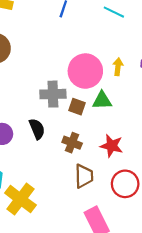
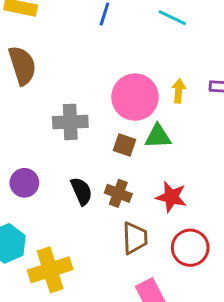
gray cross: (53, 94) -> (70, 122), moved
black semicircle: (37, 129) -> (81, 191), moved
yellow cross: (20, 199) -> (50, 270), turned 36

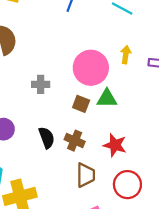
yellow arrow: (179, 91) -> (126, 55), moved
gray cross: (70, 122) -> (41, 84), size x0.7

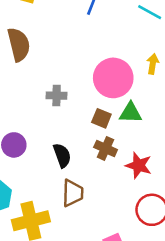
brown cross: (75, 141) -> (106, 148), moved
brown trapezoid: (86, 175) -> (73, 193), moved

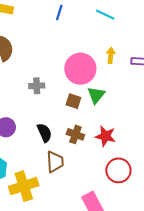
green triangle: (131, 113) -> (96, 95), turned -48
brown cross: (106, 148) -> (75, 134), moved

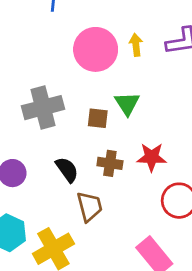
pink circle: (80, 69) -> (96, 49), moved
gray cross: (37, 86) -> (43, 108), size x1.8

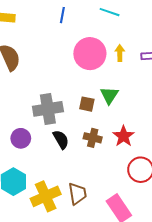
gray cross: (43, 108) -> (48, 109), moved
red star: (152, 157) -> (123, 136), turned 30
brown trapezoid: (90, 207) -> (77, 194), moved

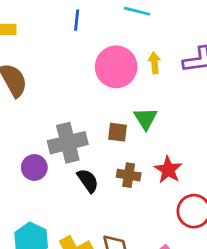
purple circle: (21, 138) -> (34, 167), moved

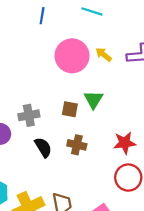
yellow arrow: (154, 63) -> (104, 55), turned -49
gray cross: (68, 143) -> (29, 115), size x0.7
red star: (168, 170) -> (125, 143), moved, turned 30

